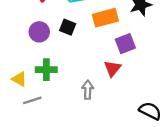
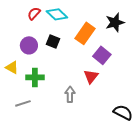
orange rectangle: (105, 18) -> (85, 33), turned -40
purple square: (125, 44) -> (102, 55), turned -30
yellow triangle: (19, 79) -> (12, 67), moved

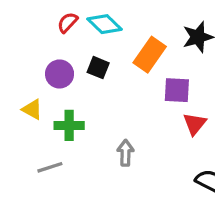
purple square: (102, 55) -> (177, 90), turned -36
red triangle: (91, 76) -> (195, 124), moved

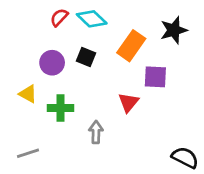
red triangle: (195, 124) -> (128, 102), moved
gray arrow: (125, 153) -> (96, 132), moved
gray line: (50, 167) -> (28, 153), moved

